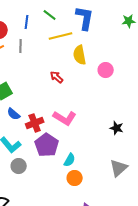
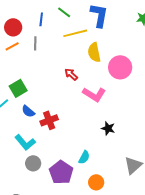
pink circle: (106, 70) -> (120, 67), size x1.5
pink L-shape: (65, 118) -> (94, 94), moved
black star: (117, 128) -> (108, 128), moved
purple pentagon: (47, 145) -> (61, 172), moved
orange circle: (75, 178) -> (96, 182), moved

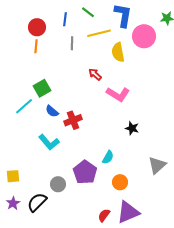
gray line: (35, 43) -> (72, 43), moved
orange line: (12, 46) -> (36, 46), turned -56
pink circle: (120, 67) -> (144, 36), moved
gray circle: (33, 163) -> (58, 184), moved

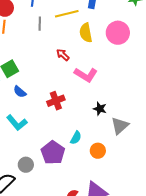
pink circle: (144, 36) -> (118, 33), moved
red cross: (73, 120) -> (56, 101), moved
gray triangle: (157, 165) -> (120, 126), moved
orange circle: (120, 182) -> (98, 151), moved

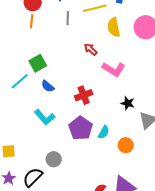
purple pentagon: (53, 153) -> (81, 128), moved

